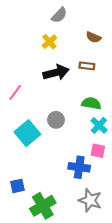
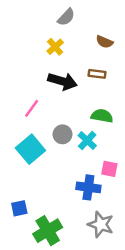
black arrow: (56, 72) -> (62, 81), turned 30
pink line: (15, 92) -> (32, 108), moved
cyan cross: (99, 125) -> (87, 141), moved

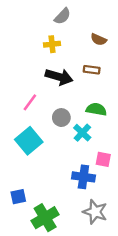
yellow cross: (55, 47) -> (52, 44), turned 35
gray circle: (62, 134) -> (61, 118), moved

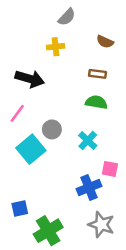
black arrow: (59, 77) -> (30, 79), moved
pink line: (30, 102) -> (17, 113), moved
green semicircle: (96, 109) -> (96, 102), moved
gray circle: (61, 118) -> (52, 129), moved
blue cross: (83, 177) -> (89, 187), turned -30

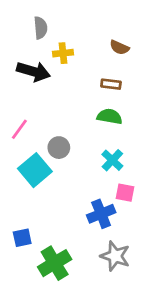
gray semicircle: (67, 17) -> (40, 28), moved, turned -48
black arrow: (30, 79) -> (33, 71), moved
cyan cross: (88, 141) -> (112, 160), moved

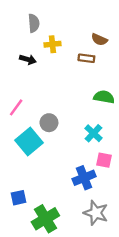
black arrow: (33, 71) -> (28, 59), size x0.6
brown rectangle: (111, 84) -> (86, 58), moved
green semicircle: (110, 117) -> (104, 97), moved

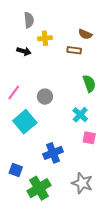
green semicircle: (104, 97) -> (89, 83), turned 60
gray circle: (49, 123) -> (45, 97), moved
blue cross: (84, 178) -> (53, 153), moved
blue square: (19, 198) -> (16, 170), turned 32

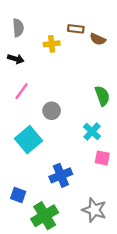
gray semicircle: (29, 20) -> (18, 28), moved
brown rectangle: (74, 50) -> (76, 29), moved
black arrow: (24, 51) -> (16, 59), moved
pink line: (14, 93) -> (22, 91), moved

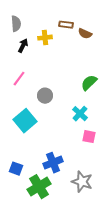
black arrow: (16, 59) -> (23, 46), moved, turned -80
green semicircle: (102, 96) -> (89, 83), turned -114
blue cross: (61, 175) -> (53, 163), moved

